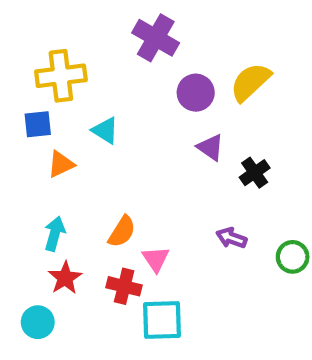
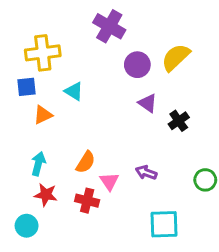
purple arrow: (231, 238) -> (146, 173), moved
red star: (65, 278) -> (46, 195), turned -30
cyan square: (162, 320) -> (164, 224), moved

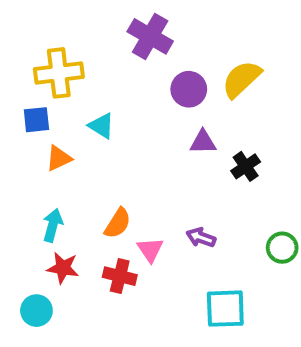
purple triangle: (148, 103) -> (203, 142), turned -36

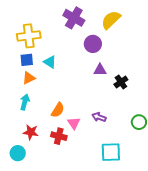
yellow semicircle: (242, 79) -> (111, 20), moved
blue square: (36, 120) -> (27, 60), moved
cyan arrow: (53, 225) -> (25, 102), moved

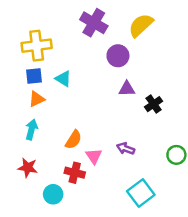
red star: (31, 132) -> (28, 168), moved
cyan square: (111, 152) -> (141, 193), turned -35
cyan circle: (18, 153) -> (53, 194), moved

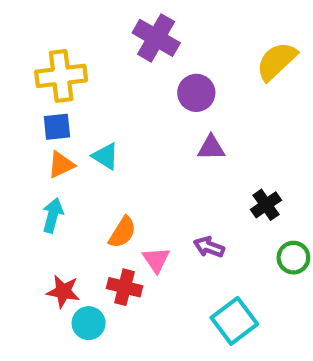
yellow semicircle: (141, 25) -> (277, 61), moved
cyan triangle: (63, 79) -> (105, 156), moved
black cross: (154, 104) -> (266, 205), moved
red star: (28, 168) -> (63, 291), moved

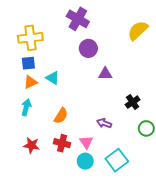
purple circle: (196, 93) -> (88, 48), moved
pink triangle: (156, 260) -> (86, 142), moved
cyan circle: (89, 323) -> (85, 161), moved

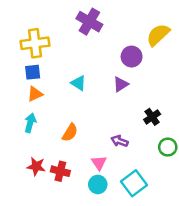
purple circle: (88, 48) -> (132, 57), moved
purple triangle: (105, 74) -> (121, 84), turned -32
cyan triangle: (53, 78) -> (78, 83), moved
red cross: (62, 143) -> (60, 171), moved

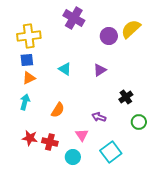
purple circle: (132, 57) -> (109, 36), moved
cyan circle: (98, 184) -> (73, 157), moved

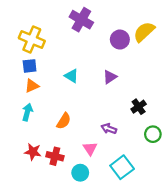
yellow cross: (29, 36) -> (32, 40), turned 30

